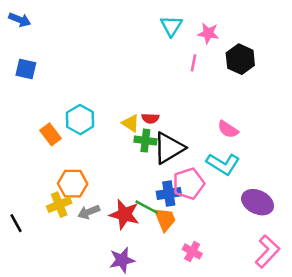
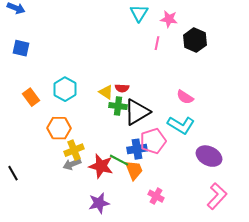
orange rectangle: (50, 134) -> (31, 97), moved
orange hexagon: (73, 184) -> (59, 128), moved
yellow cross: (59, 205) -> (74, 150), moved

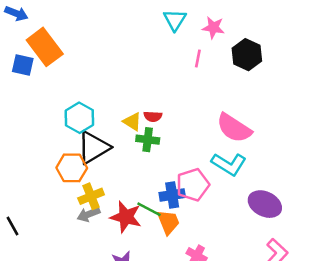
orange rectangle: (31, 97) -> (45, 47), moved, size x1.6
pink semicircle: (185, 97) -> (234, 128), size x1.6
black triangle: (137, 112) -> (94, 147), moved

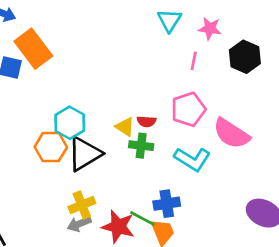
cyan L-shape: (229, 164) -> (192, 159), moved
orange hexagon: (72, 168) -> (51, 147), moved
pink pentagon: (193, 185) -> (188, 109), moved

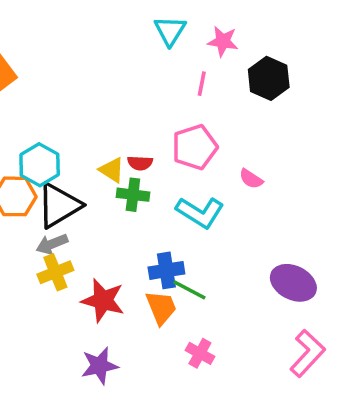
pink semicircle: (231, 134) -> (251, 179), size x0.5
green line: (142, 218) -> (189, 290), moved
gray arrow: (79, 224) -> (52, 244), moved

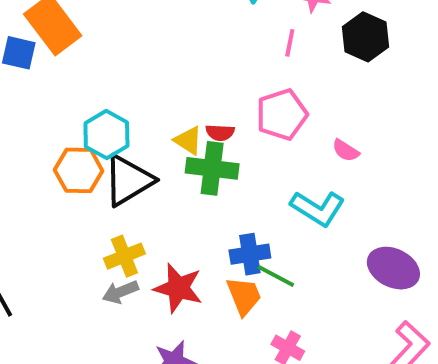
green cross: (133, 195) -> (212, 168), size x1.4
cyan L-shape: (200, 212) -> (318, 208), moved
gray arrow: (52, 244) -> (120, 292), moved

